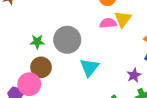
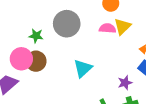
gray circle: (67, 40) -> (67, 24), moved
pink circle: (29, 84) -> (21, 59), moved

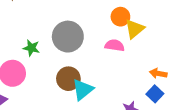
yellow triangle: (122, 26) -> (135, 29), moved
brown circle: (36, 61) -> (68, 79), moved

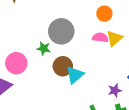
yellow triangle: (135, 29) -> (114, 38), moved
green star: (31, 48) -> (44, 48), moved

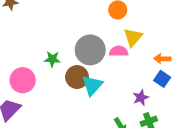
gray circle: (61, 31) -> (90, 50), moved
pink semicircle: (100, 38) -> (119, 51), moved

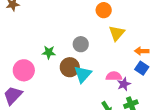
gray circle: (90, 50) -> (81, 44), size x0.6
pink semicircle: (119, 51) -> (114, 76), moved

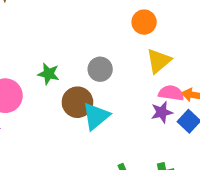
pink semicircle: (114, 76) -> (171, 93), moved
purple star: (124, 84) -> (162, 112), moved

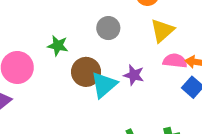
gray circle: (100, 69) -> (108, 28), moved
purple star: (162, 112) -> (134, 75), moved, turned 30

